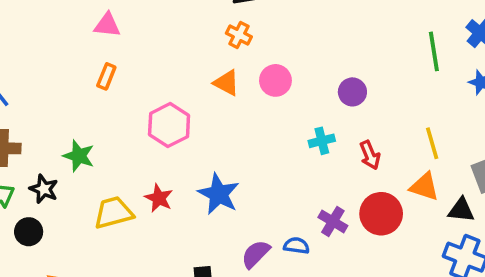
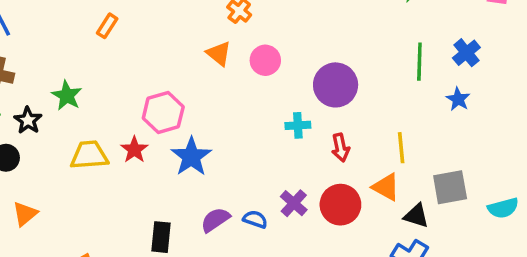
purple circle: (352, 92) -> (336, 85), size x1.6
pink hexagon: (169, 125) -> (163, 112), moved

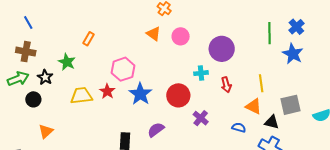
orange rectangle: (107, 26) -> (89, 39), moved
blue star: (458, 99) -> (293, 54), size x1.5
red circle: (340, 205) -> (178, 95), moved
blue semicircle: (255, 219) -> (239, 128), moved

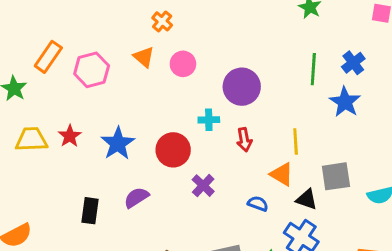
orange rectangle: (89, 39) -> (48, 57), size x1.5
pink hexagon: (123, 69) -> (92, 70), moved

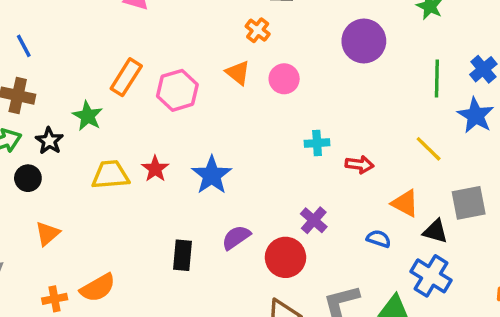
purple circle: (242, 87) -> (364, 41), moved
red arrow: (244, 140) -> (360, 165), turned -70
yellow line: (296, 141) -> (429, 149), moved, turned -40
red circle: (173, 150) -> (285, 257), moved

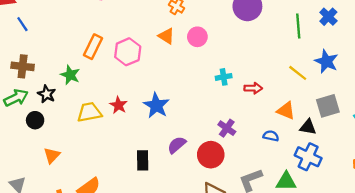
blue line: (24, 46) -> (22, 24), moved
blue star: (476, 115) -> (326, 61), moved

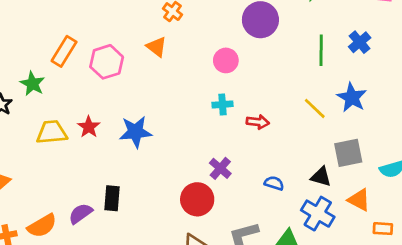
pink circle: (197, 37) -> (226, 60), moved
blue star: (156, 105) -> (136, 132), turned 30
orange triangle: (286, 111) -> (359, 200), moved
purple semicircle: (177, 145) -> (81, 213), moved

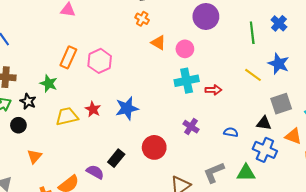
orange triangle: (156, 47) -> (158, 43), moved
cyan cross: (222, 104) -> (187, 81), size x1.6
black rectangle: (112, 198) -> (116, 158), turned 42
red circle: (197, 199) -> (154, 147), moved
purple semicircle: (81, 213) -> (95, 172), turned 72

